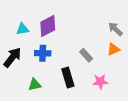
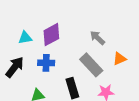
gray arrow: (115, 29) -> (97, 38), moved
gray rectangle: (86, 55) -> (91, 65), size x1.6

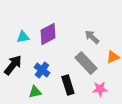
blue cross: (46, 63) -> (42, 70), moved, turned 35

